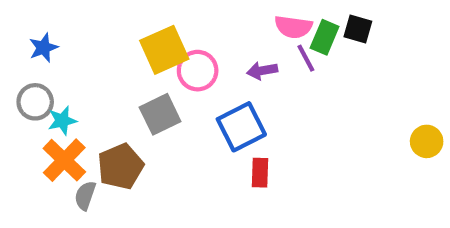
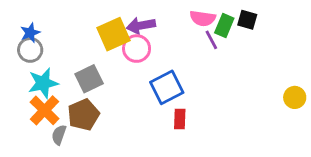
purple arrow: (262, 71) -> (141, 26), moved, size x1.4
gray circle: (35, 102) -> (30, 50), moved
gray square: (160, 114) -> (89, 79), moved
cyan star: (62, 121) -> (43, 83), size x1.5

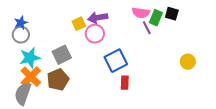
yellow square: (114, 34) -> (79, 24), size x0.6
yellow circle: (295, 97) -> (188, 62), moved
gray semicircle: (59, 135) -> (23, 94), moved, size x1.6

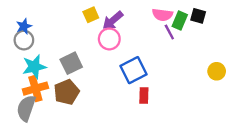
purple arrow: (98, 18) -> (113, 20), turned -30
yellow square: (79, 24) -> (91, 15), moved
orange cross: (31, 77) -> (35, 89), turned 30

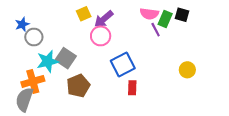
gray circle: (24, 40) -> (34, 37), moved
gray square: (71, 63) -> (66, 58), turned -30
cyan star: (34, 67) -> (48, 61), moved
yellow circle: (217, 71) -> (187, 70), moved
brown pentagon: (67, 92) -> (78, 86), moved

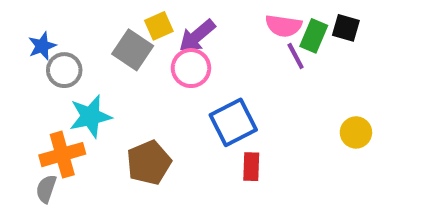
gray square: (66, 58) -> (133, 50), moved
gray semicircle: (24, 99) -> (46, 189), size x0.6

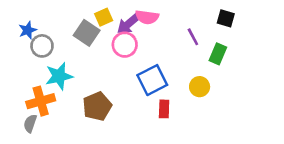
pink semicircle: (284, 26) -> (147, 17), moved
green rectangle: (314, 36) -> (218, 54), moved
yellow circle: (356, 132) -> (200, 87), moved

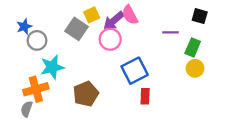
pink semicircle: (147, 17) -> (130, 15), turned 54
purple line: (193, 37) -> (171, 32), turned -63
yellow circle: (200, 87) -> (195, 68), moved

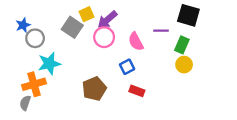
pink semicircle: (130, 15) -> (136, 42), moved
black square: (200, 16) -> (188, 15), size x1.5
blue square: (135, 71) -> (127, 67), size x0.6
brown pentagon: (86, 94) -> (94, 89), moved
red rectangle: (145, 96) -> (137, 91), turned -72

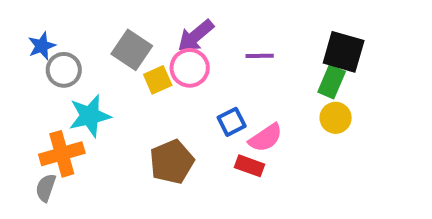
yellow square: (87, 14) -> (158, 80), moved
black square: (188, 15) -> (344, 52), moved
purple line: (161, 31) -> (260, 56), moved
pink semicircle: (136, 42) -> (266, 138), moved, turned -96

